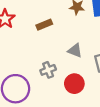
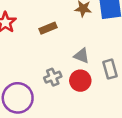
red circle: (74, 84) -> (80, 81), moved

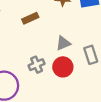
gray triangle: (82, 56) -> (63, 43), turned -42

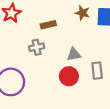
gray cross: (37, 65) -> (37, 47), moved

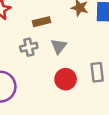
gray triangle: (74, 54) -> (59, 46), moved, turned -40

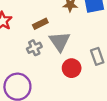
gray triangle: (59, 46) -> (60, 42), size x1.5

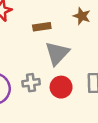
gray cross: (34, 48) -> (31, 83), moved

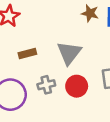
brown rectangle: (42, 27) -> (27, 54), moved

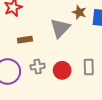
gray triangle: (69, 53) -> (60, 28), moved

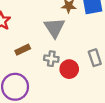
gray cross: (38, 67) -> (51, 59), moved, turned 32

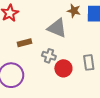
gray triangle: (54, 28) -> (57, 28), turned -45

